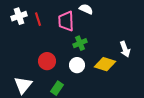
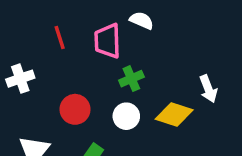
white cross: (19, 16) -> (20, 79), moved

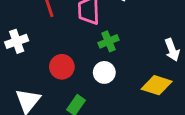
yellow diamond: (174, 114) -> (157, 85), moved

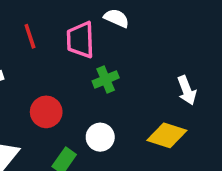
white circle: (104, 72) -> (100, 137), moved

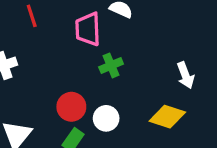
red line: (30, 36) -> (32, 16), moved
red circle: (46, 112) -> (71, 107), moved

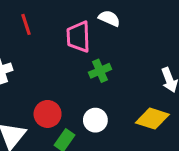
red circle: (71, 107) -> (48, 114), moved

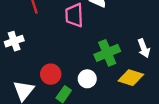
green cross: (100, 71) -> (107, 53), moved, size x1.5

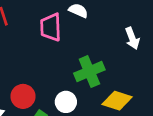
white arrow: (144, 48) -> (132, 38), moved

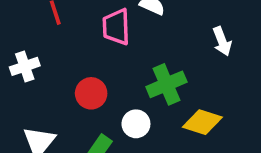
red circle: (23, 96) -> (91, 93), moved

